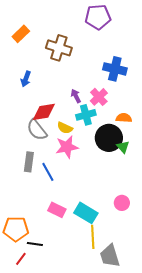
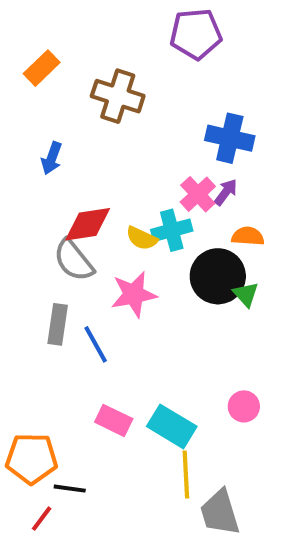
purple arrow: (76, 96) -> (226, 192), moved, turned 64
yellow semicircle: (65, 128) -> (142, 238), moved

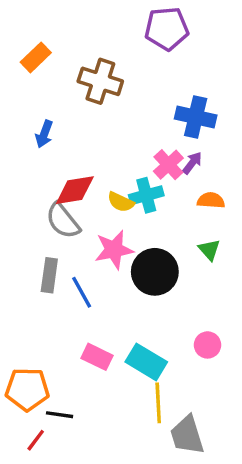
black circle: (218, 276) -> (155, 272), moved

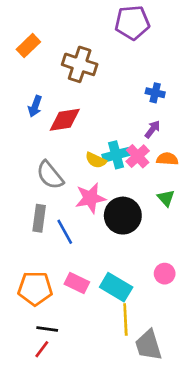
blue cross: (196, 117) -> (155, 93), size x0.6
pink cross: (168, 165) -> (138, 156), moved
red diamond: (75, 190) -> (65, 120), moved
orange pentagon: (27, 389) -> (35, 288), moved
red line: (36, 440) -> (42, 349), moved

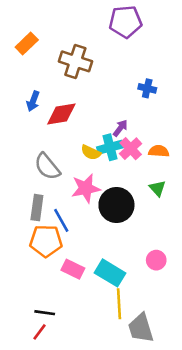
purple arrow: (152, 129) -> (120, 128), moved
orange pentagon: (35, 288) -> (46, 241), moved

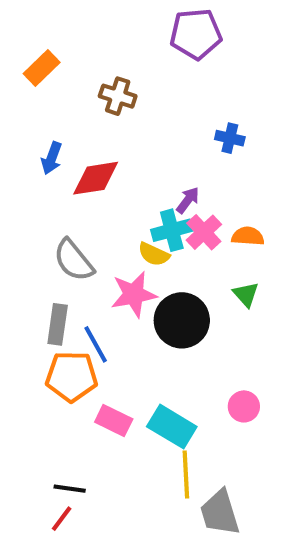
brown cross: (75, 61) -> (118, 96), size x0.7
yellow semicircle: (91, 152) -> (154, 254), moved

